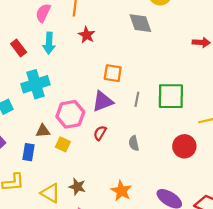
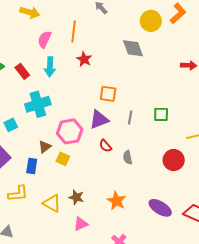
green square: (171, 96) -> (161, 114), size x0.6
brown triangle: (43, 131) -> (45, 147), turned -32
red semicircle: (100, 133) -> (105, 146), moved, turned -72

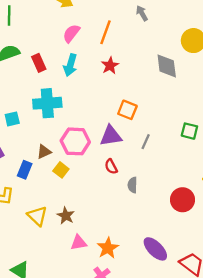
green square: (161, 114) -> (189, 131), moved
orange star: (116, 201) -> (108, 248), moved
pink triangle: (81, 224) -> (79, 243), moved

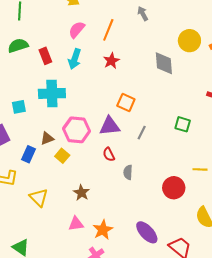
brown star: (66, 216) -> (81, 193), moved

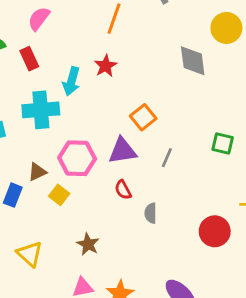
pink semicircle: (77, 30) -> (39, 19), moved
cyan arrow: (75, 59) -> (71, 81), moved
red star: (111, 61) -> (106, 66), moved
orange square: (126, 102) -> (143, 117), turned 30

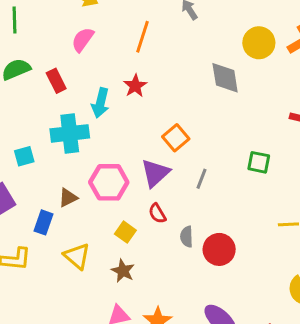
pink semicircle: (39, 19) -> (83, 40), moved
purple triangle: (122, 151) -> (155, 173), turned -32
yellow square: (59, 195) -> (125, 232), moved
red circle: (215, 231) -> (219, 249), moved
yellow triangle: (30, 254) -> (77, 256), moved

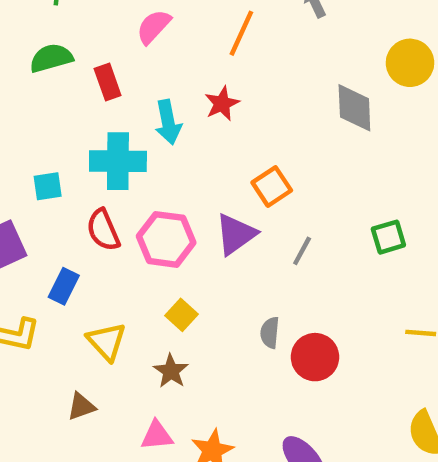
cyan arrow: (100, 103) -> (168, 122), turned -32
green square: (259, 162) -> (388, 237), turned -35
brown triangle: (68, 198) -> (81, 406), moved
red semicircle: (157, 213) -> (103, 230), moved, size x1.4

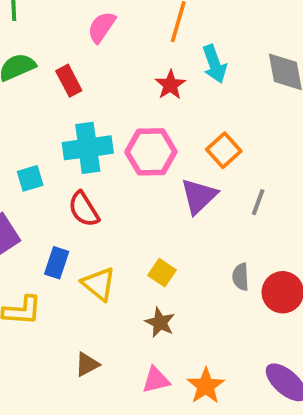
cyan arrow: (168, 122) -> (214, 64), moved
pink hexagon: (166, 239) -> (151, 152), moved
yellow triangle: (107, 341) -> (99, 284), moved

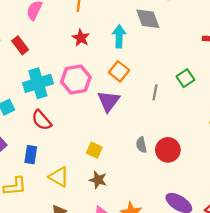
cyan arrow: (214, 64) -> (119, 36), moved, turned -150
gray line: (258, 202) -> (155, 92), moved
yellow triangle: (99, 284) -> (59, 177), moved

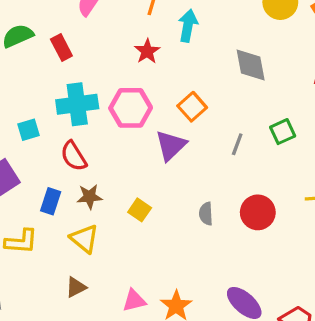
gray diamond: (148, 19) -> (251, 65), moved
cyan arrow: (119, 36) -> (188, 26), moved
red circle: (168, 150) -> (258, 212), moved
brown star: (98, 180) -> (90, 197), moved, turned -30

